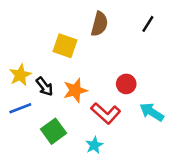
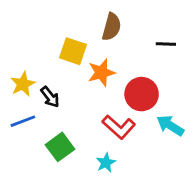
black line: (148, 24) -> (166, 44), moved, turned 60
red circle: (126, 84) -> (142, 94), size x1.5
orange star: (75, 90) -> (102, 73), moved

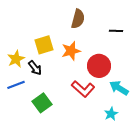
yellow square: (73, 51) -> (44, 45), moved, turned -36
cyan star: (106, 163) -> (111, 114), moved

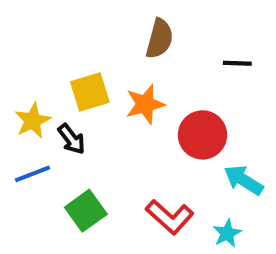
red L-shape: (83, 89) -> (170, 217), moved

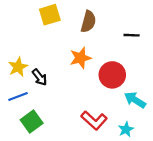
yellow square: (90, 92) -> (50, 15), moved
green square: (86, 211) -> (32, 121), moved

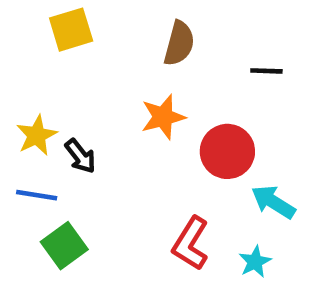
yellow square: (50, 15) -> (71, 30), moved
blue line: (18, 96) -> (37, 195), turned 30
red L-shape: (94, 120) -> (191, 243), turned 80

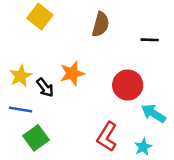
yellow square: (71, 30) -> (40, 17), turned -35
orange star: (163, 117) -> (72, 73), moved

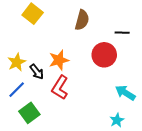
red circle: (128, 85) -> (104, 55), moved
blue line: (21, 110) -> (17, 90), turned -54
red L-shape: (107, 137) -> (60, 88), moved

